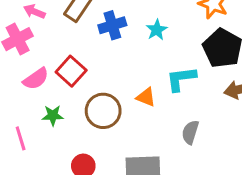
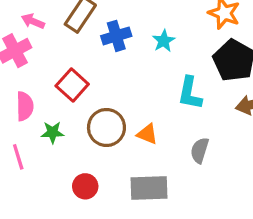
pink semicircle: (36, 79) -> (25, 106), moved, turned -56
cyan L-shape: (181, 79) -> (190, 93), turned -72
orange triangle: (146, 97) -> (147, 134), moved

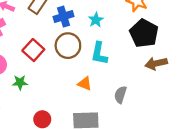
cyan L-shape: (190, 93) -> (99, 53), moved
brown circle: (106, 127) -> (68, 46), moved

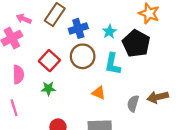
black pentagon: (144, 33) -> (136, 43), moved
brown arrow: (156, 63) -> (158, 97), moved
green star: (20, 82) -> (48, 88), moved

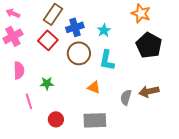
pink arrow: (24, 19) -> (13, 13), moved
black pentagon: (136, 43) -> (149, 45), moved
red square: (49, 61) -> (48, 40), moved
pink line: (14, 108) -> (29, 101), moved

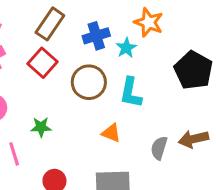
orange star: (141, 13) -> (149, 22), moved
blue cross: (75, 27) -> (96, 36), moved

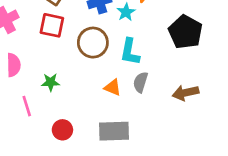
red square: (43, 63) -> (52, 25), turned -30
gray semicircle: (159, 148) -> (140, 82), moved

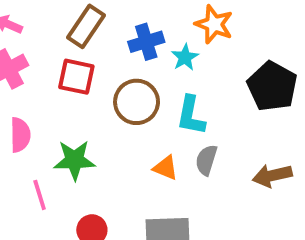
green star: (51, 82) -> (74, 160), size x1.5

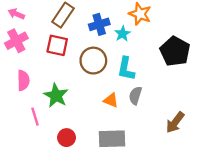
green star: (74, 160) -> (56, 96), turned 30
brown arrow: (272, 176) -> (175, 122), moved, turned -40

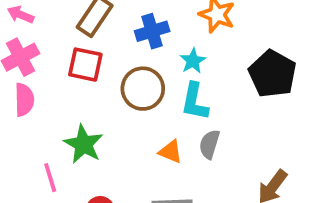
cyan star: (123, 34) -> (193, 61), moved
pink semicircle: (23, 80) -> (24, 100), moved

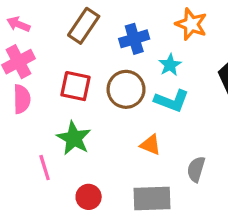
red square: (85, 65) -> (76, 86), moved
cyan L-shape: (195, 102) -> (172, 101), turned -80
gray semicircle: (209, 144) -> (196, 169), moved

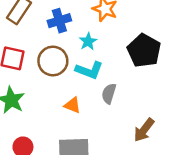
gray semicircle: (196, 169) -> (109, 94), moved

